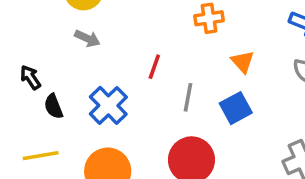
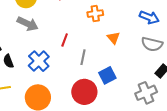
gray arrow: (87, 38) -> (28, 24), size x1.5
blue square: (236, 108) -> (107, 75), moved

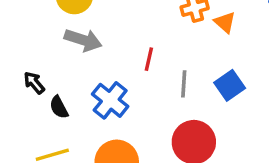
orange triangle: (114, 38) -> (225, 22), moved
blue square: (107, 75) -> (230, 85), moved

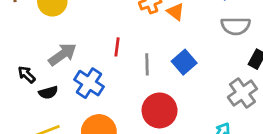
gray arrow: (83, 40) -> (62, 54), moved, turned -48
black semicircle: (59, 107) -> (48, 92), turned -72

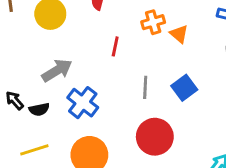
red line: (117, 47) -> (115, 46), moved
black arrow: (26, 75) -> (15, 100), moved

